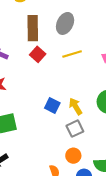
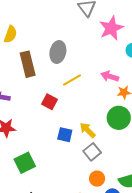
red square: (38, 54) -> (49, 102), moved

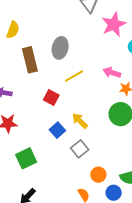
yellow arrow: (88, 130) -> (80, 121), moved
blue square: (65, 135) -> (57, 130), moved, turned 35
gray square: (92, 152) -> (80, 149), moved

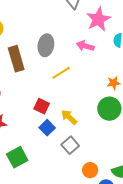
pink arrow: (112, 73) -> (85, 46), moved
red square: (51, 98) -> (42, 106), moved

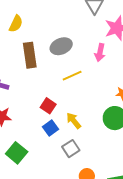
gray ellipse: (46, 45) -> (61, 46), turned 50
pink arrow: (85, 46) -> (100, 53), turned -102
green square: (17, 157) -> (17, 153), turned -30

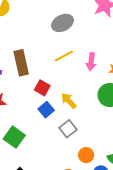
gray ellipse: (61, 46) -> (63, 23), moved
pink arrow: (100, 53) -> (91, 62), moved
brown rectangle: (30, 55) -> (21, 63), moved

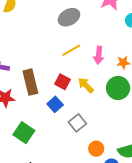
brown rectangle: (21, 63) -> (30, 82), moved
red square: (42, 88) -> (62, 82), moved
yellow arrow: (69, 101) -> (86, 85), moved

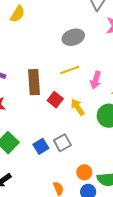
brown rectangle: (30, 82) -> (34, 82), moved
blue square: (55, 104) -> (41, 146), moved
orange circle: (96, 149) -> (84, 172), moved

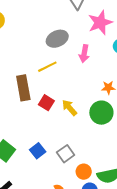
yellow line: (70, 70) -> (47, 67), moved
pink arrow: (96, 80) -> (84, 54), moved
gray square: (62, 143) -> (66, 154), moved

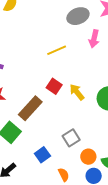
gray ellipse: (57, 39) -> (78, 16), moved
brown rectangle: (23, 88) -> (30, 108), moved, turned 50
blue square: (38, 151) -> (42, 155), moved

